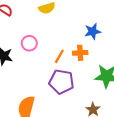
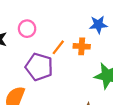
purple pentagon: (61, 82) -> (39, 67), moved

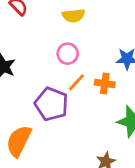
pink circle: (27, 29) -> (68, 54), moved

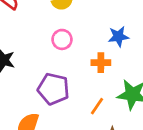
orange line: (76, 82) -> (97, 106), moved

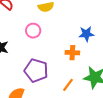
pink circle: (62, 39) -> (33, 31), moved

